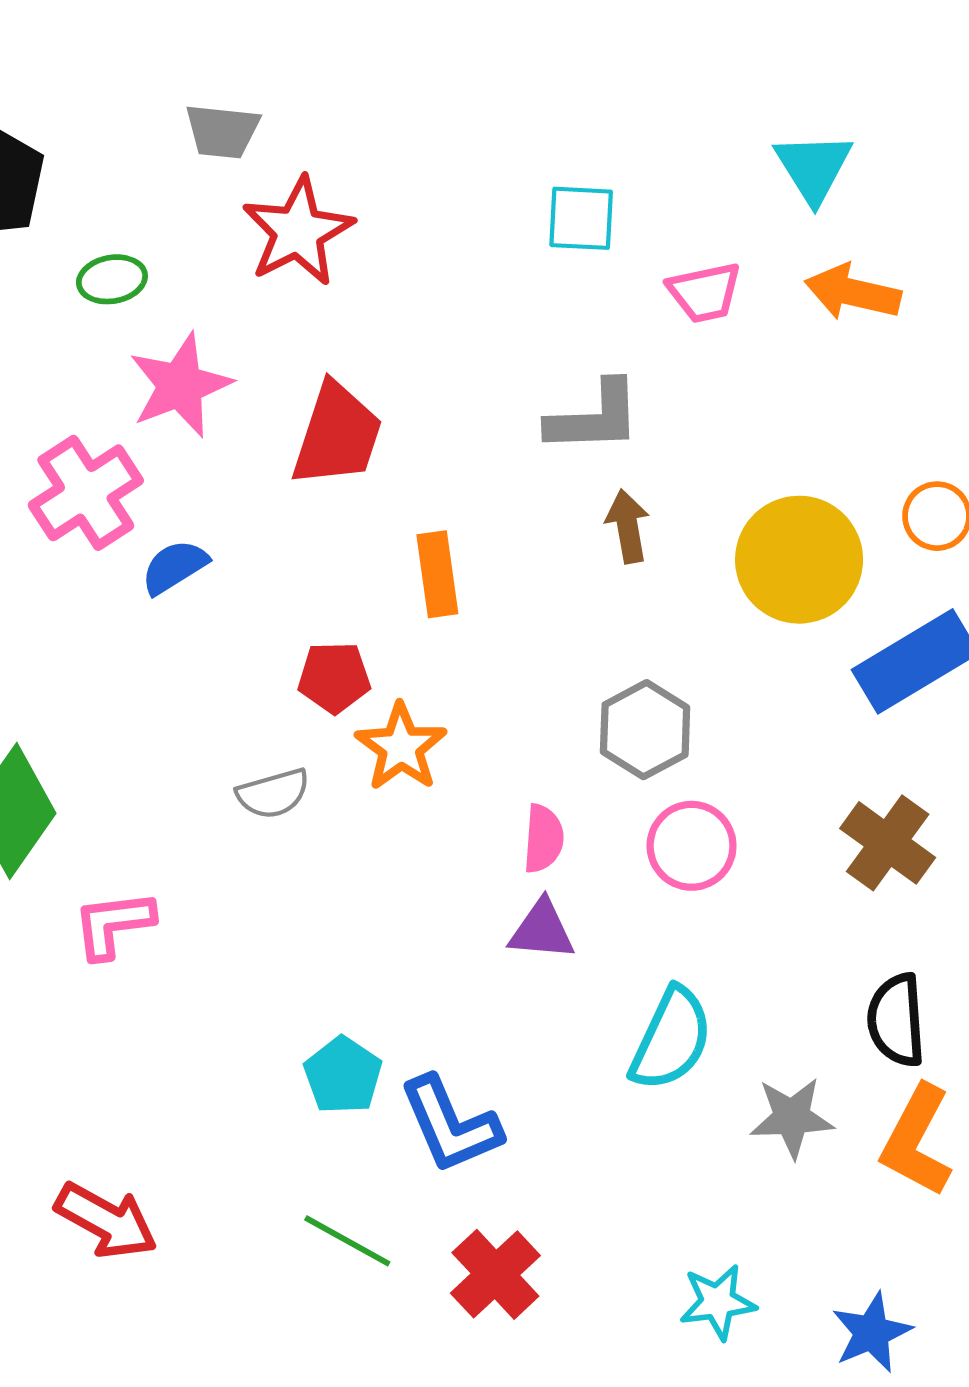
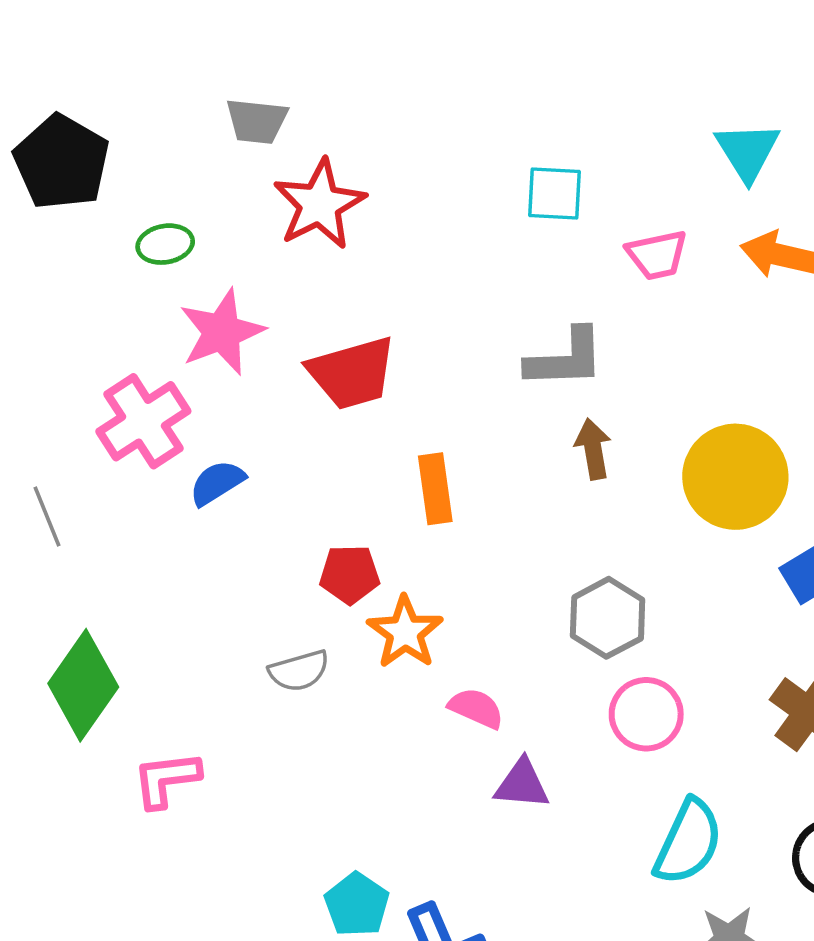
red trapezoid: (337, 435) -> (352, 373), turned 56
pink semicircle: (543, 839) -> (476, 708), moved, turned -70
cyan semicircle: (671, 1039) -> (688, 842), moved

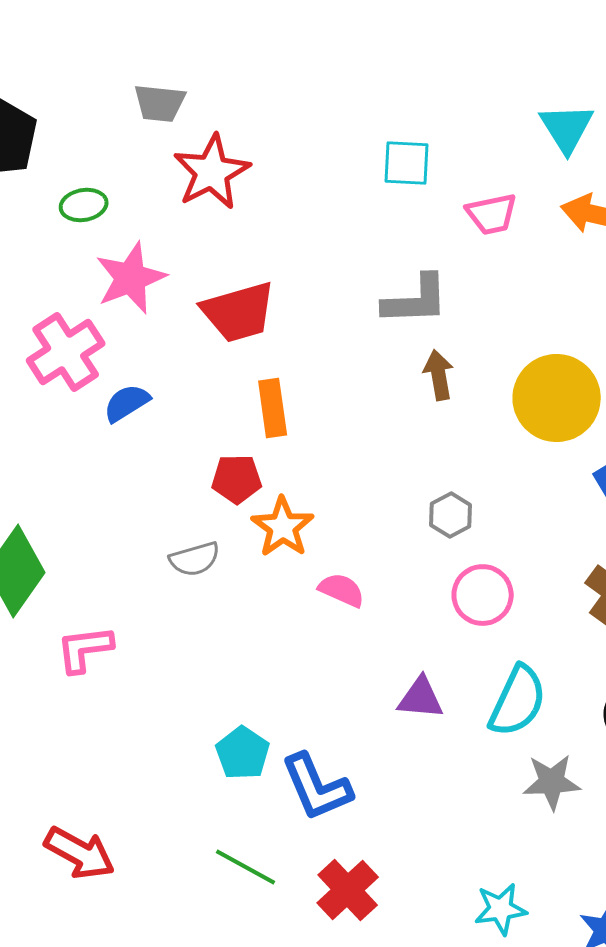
orange rectangle: (435, 489) -> (273, 408), moved
gray hexagon: (608, 618) -> (451, 515), size x0.7
purple triangle: (522, 784) -> (421, 698), moved

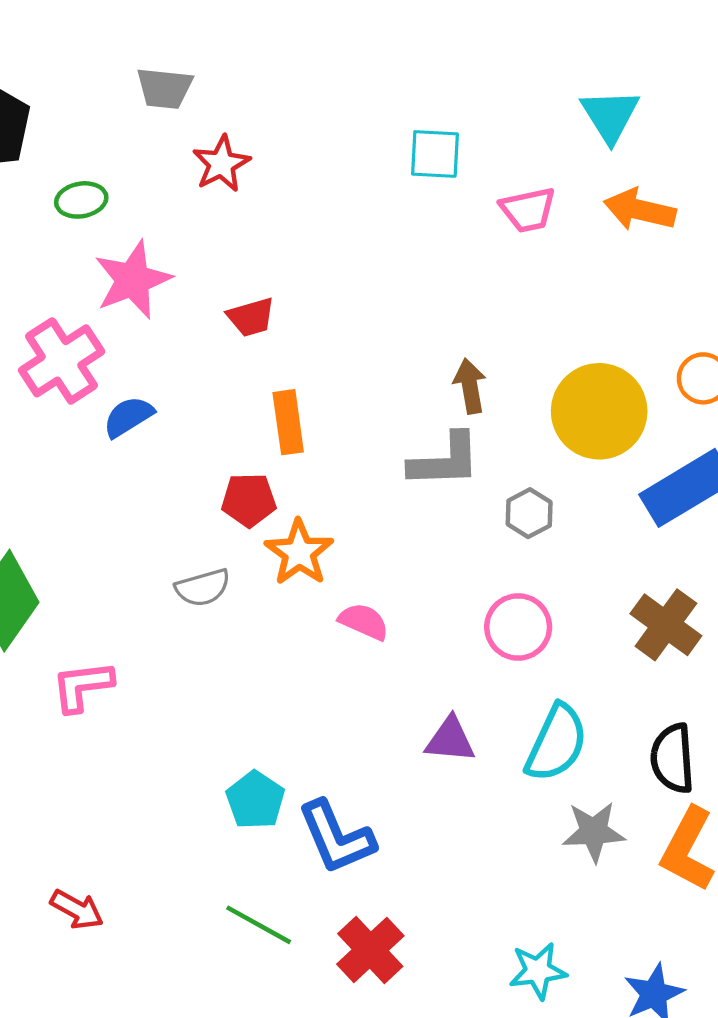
red star: (212, 172) -> (221, 164), size x0.7
gray L-shape: (416, 300) -> (445, 461), moved
red trapezoid: (239, 312) -> (251, 317), size x0.6
gray hexagon: (451, 515) -> (529, 513), moved
red arrow: (80, 853) -> (77, 909), size x0.7

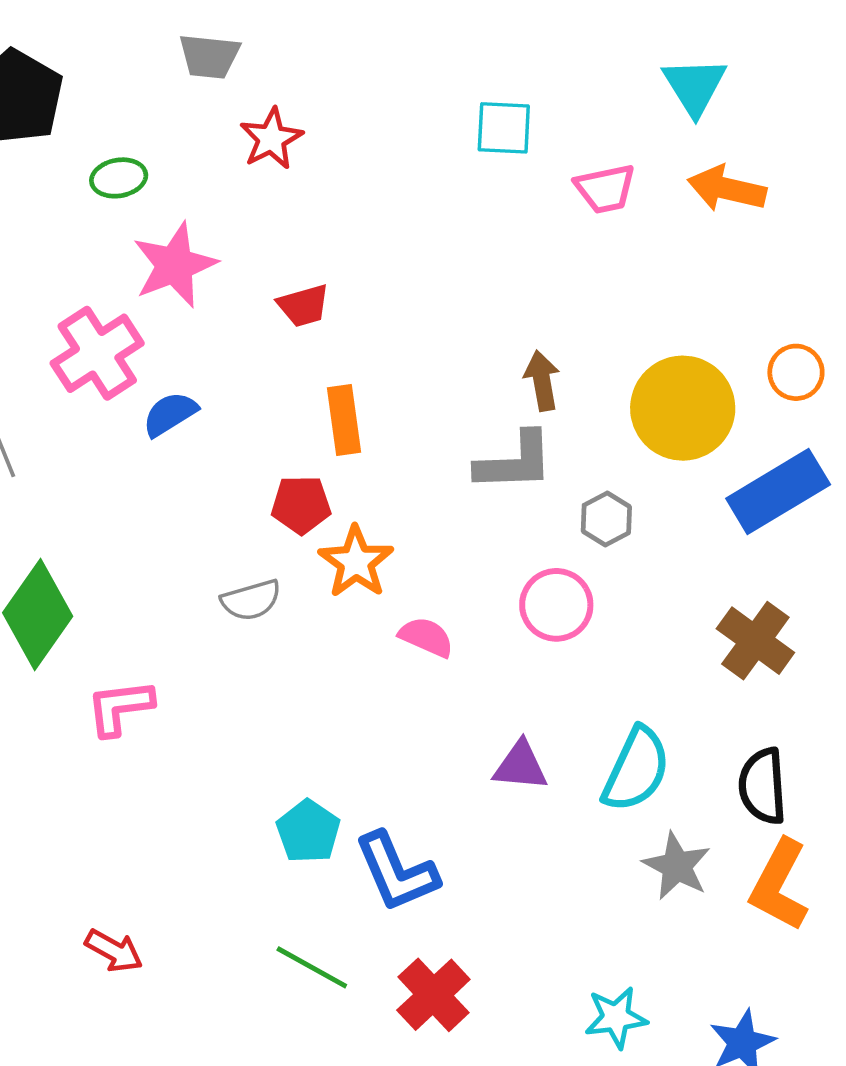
pink circle: (518, 627) -> (556, 605), moved
gray star: (594, 832) -> (677, 866), turned 30

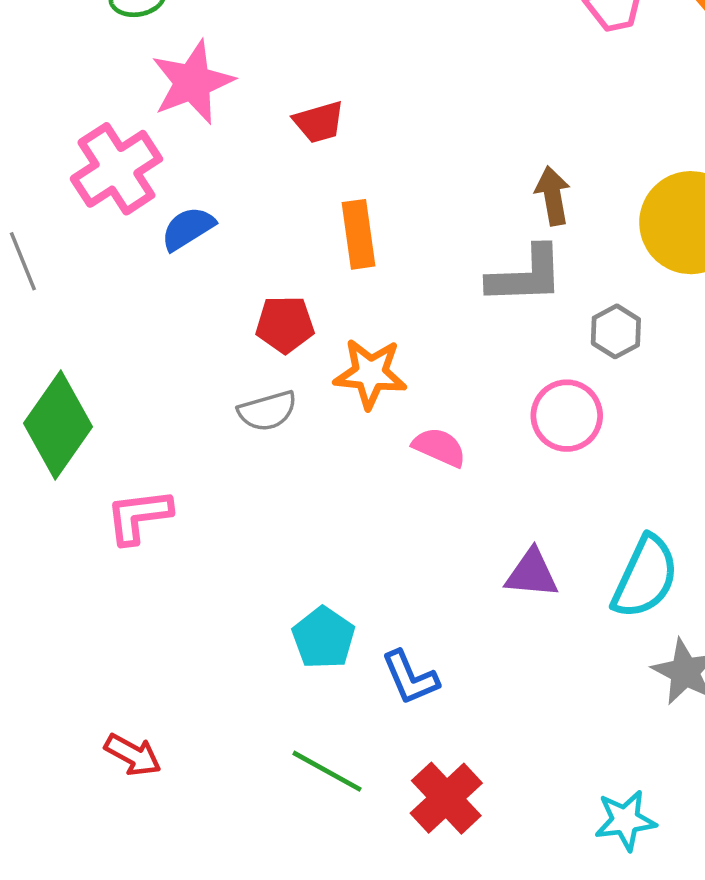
red pentagon: (301, 505) -> (285, 324), moved
orange star: (356, 562) -> (370, 374), turned -30
blue L-shape: (396, 872) -> (410, 678), size x0.7

